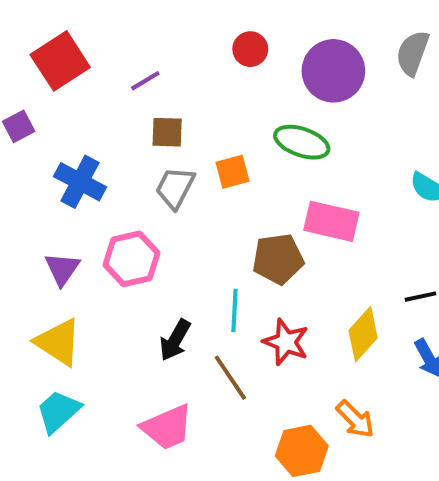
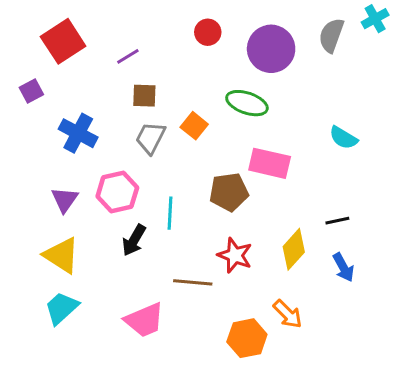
orange square: (232, 172) -> (194, 126), turned -36
cyan line: (234, 310) -> (170, 213), moved
black arrow: (175, 340) -> (134, 240), moved
brown line: (230, 378) -> (193, 282), turned -51

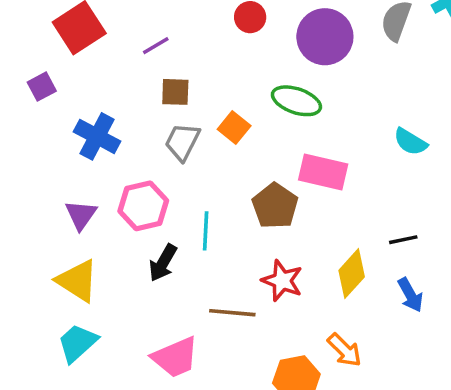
brown pentagon: (229, 192) -> (275, 206), turned -30

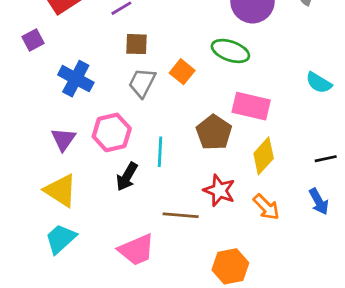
black line: (403, 240) -> (326, 159), moved
yellow diamond: (352, 274) -> (264, 156), moved
orange arrow: (344, 350) -> (266, 207), moved

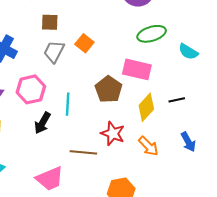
green ellipse: (230, 51) -> (152, 34), moved, turned -36
black line: (326, 159) -> (177, 100), moved

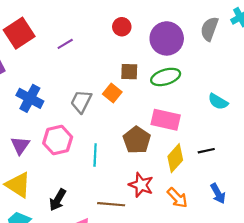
brown square: (50, 22) -> (129, 72), moved
green ellipse: (152, 34) -> (166, 77), moved
black arrow: (42, 123) -> (58, 200), moved

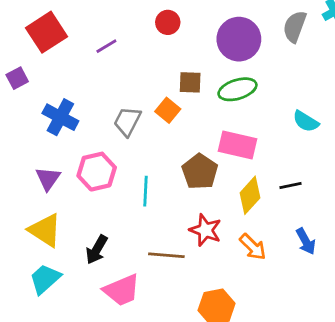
red circle: (122, 27) -> (168, 22), moved

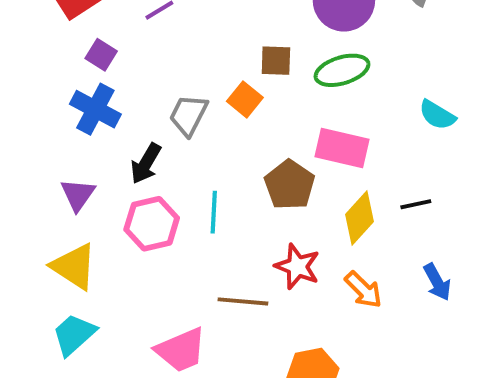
purple square: (17, 78) -> (101, 55), moved, turned -30
pink hexagon: (97, 172) -> (152, 224), moved
black arrow: (97, 250) -> (146, 164), moved

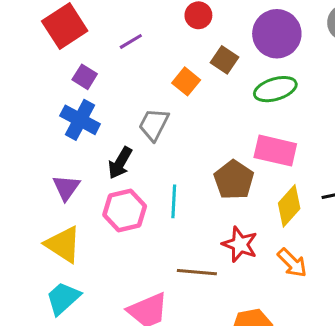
brown square: (276, 61) -> (225, 60), moved, turned 32
orange square: (245, 99) -> (186, 81), moved

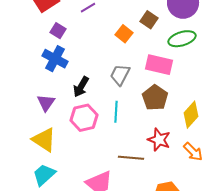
gray trapezoid: (154, 124) -> (120, 75), moved
pink rectangle: (275, 151) -> (159, 65), moved

